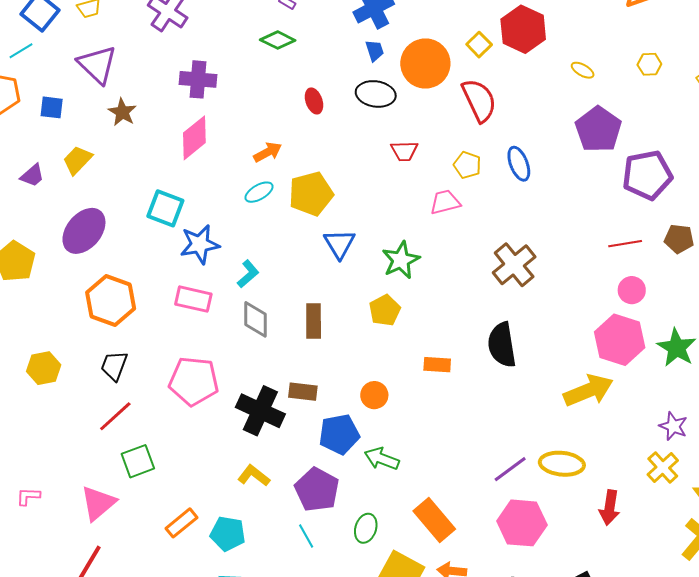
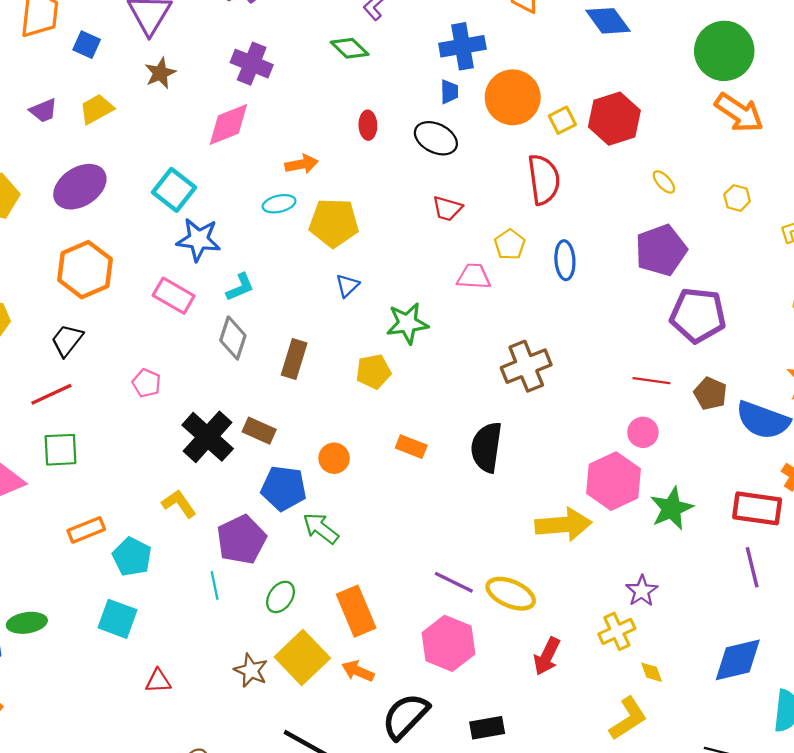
orange circle: (425, 63) -> (513, 97), moved
blue triangle: (339, 244) -> (347, 286), size x0.7
pink pentagon: (194, 381) -> (147, 383), size x0.5
purple line: (510, 469) -> (454, 582), turned 45

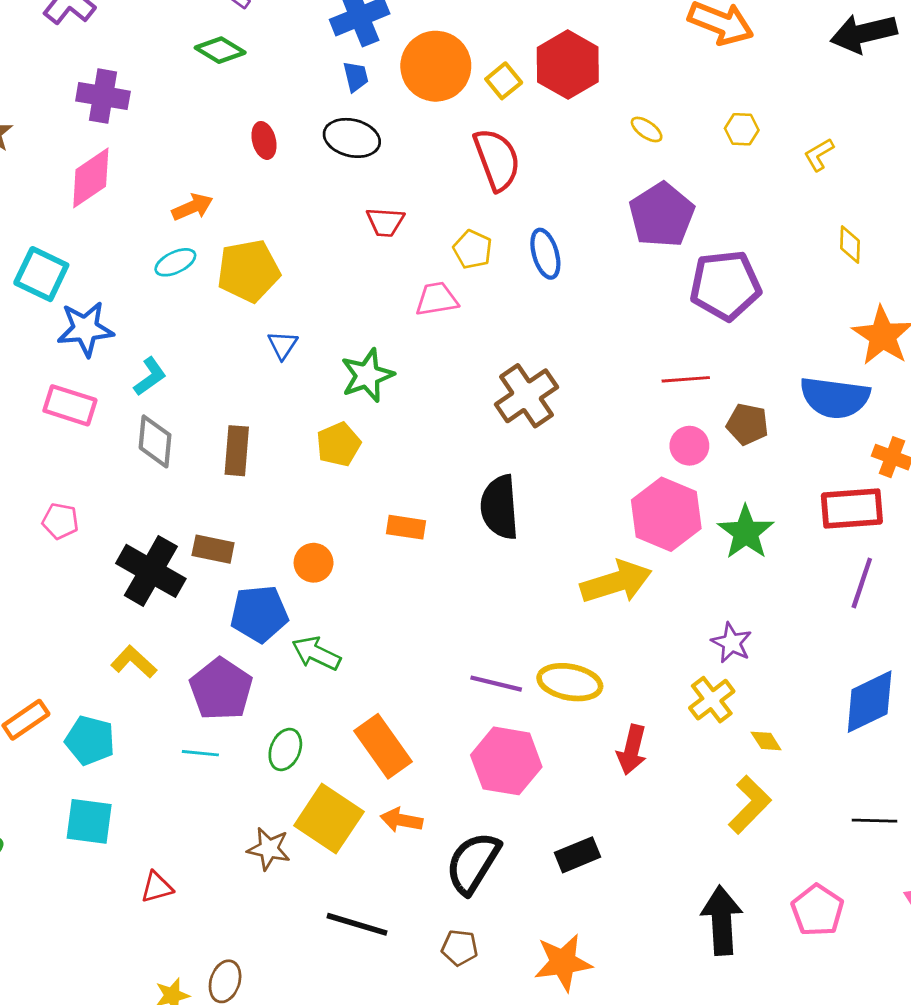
brown pentagon: (710, 394) -> (747, 424), moved
purple line: (752, 567) -> (862, 583), turned 45
cyan line: (215, 585) -> (200, 753), turned -60

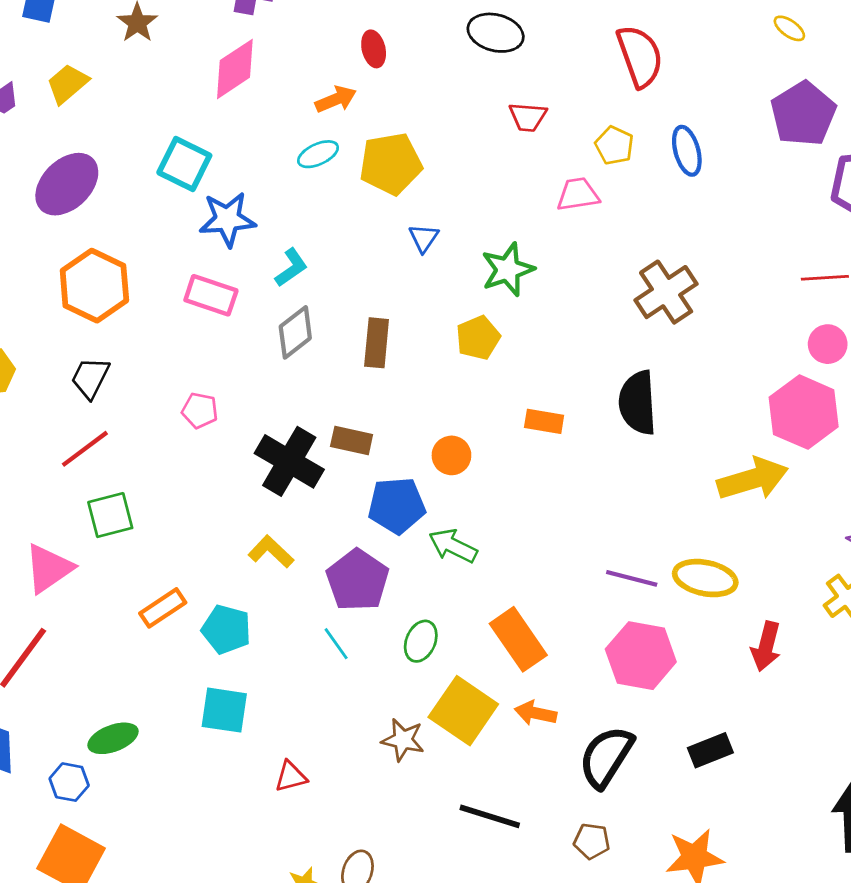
red ellipse: (264, 140) -> (374, 49), moved
gray diamond: (155, 441) -> (295, 332), turned 46
cyan line: (200, 753) -> (336, 644), turned 48

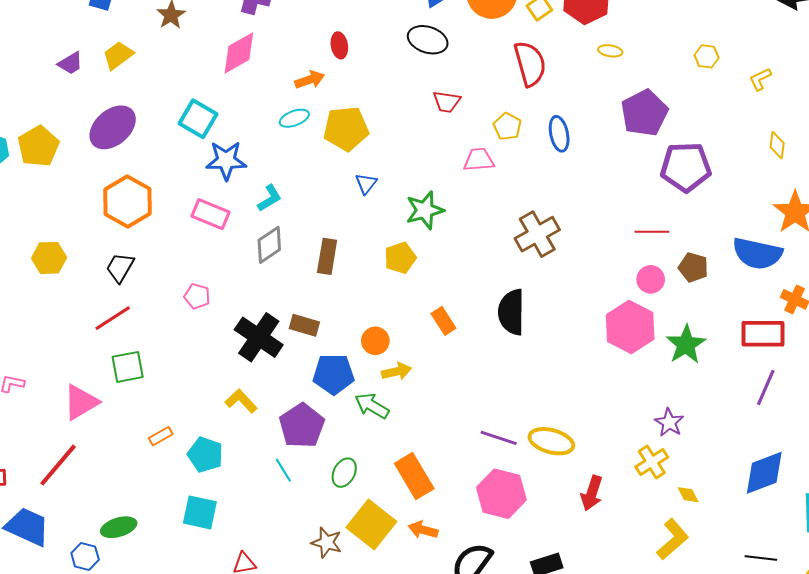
yellow ellipse: (789, 28) -> (610, 51), moved, turned -30
orange rectangle: (544, 421) -> (443, 321), turned 44
yellow arrow: (753, 479) -> (396, 371), moved, size x0.6
orange rectangle: (163, 608) -> (161, 436), size x0.7

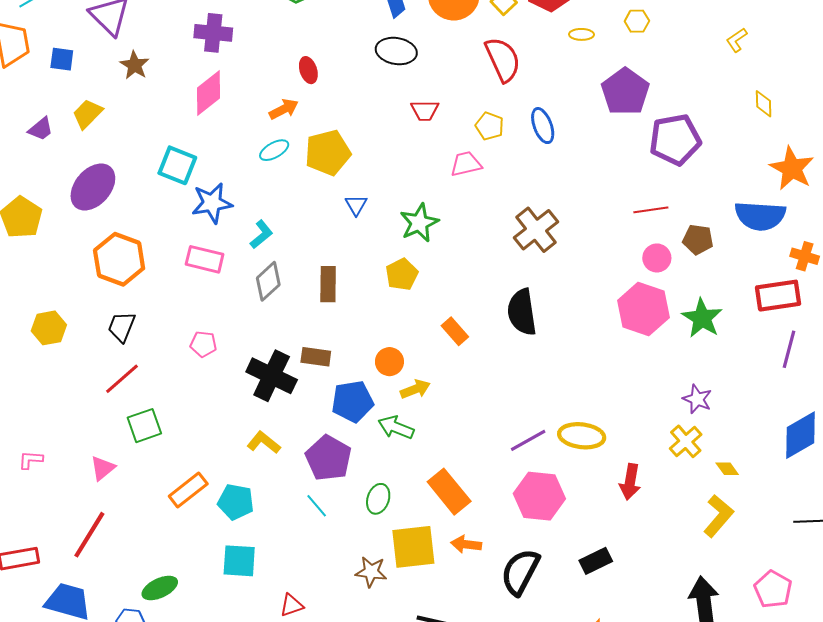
yellow hexagon: (707, 56) -> (637, 21), moved
pink triangle: (81, 402) -> (103, 468), size x0.7
orange rectangle: (161, 436) -> (188, 490), size x1.6
purple line: (499, 438) -> (528, 440), turned -39
yellow square: (371, 524) -> (413, 547), turned -36

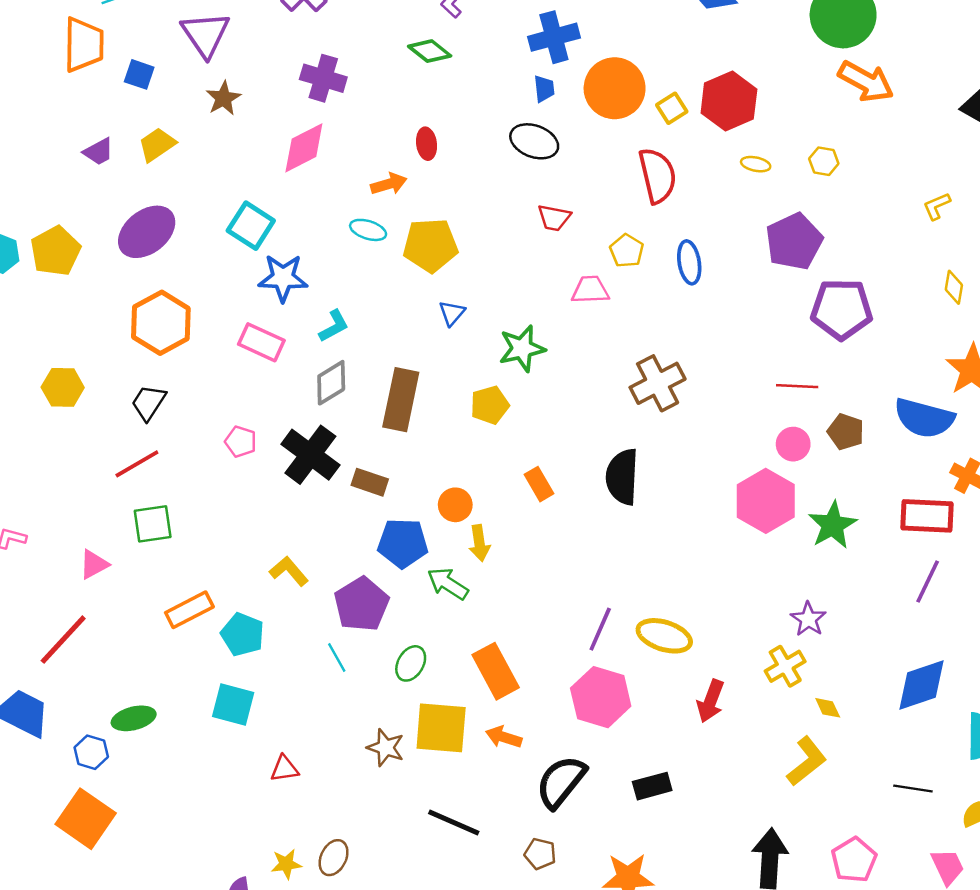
cyan ellipse: (274, 150) -> (368, 230), turned 36
brown rectangle: (328, 284) -> (401, 400), size x1.4
black cross: (272, 376) -> (310, 455), moved
yellow arrow: (415, 389) -> (479, 543), turned 92
purple line: (528, 440) -> (600, 629), turned -48

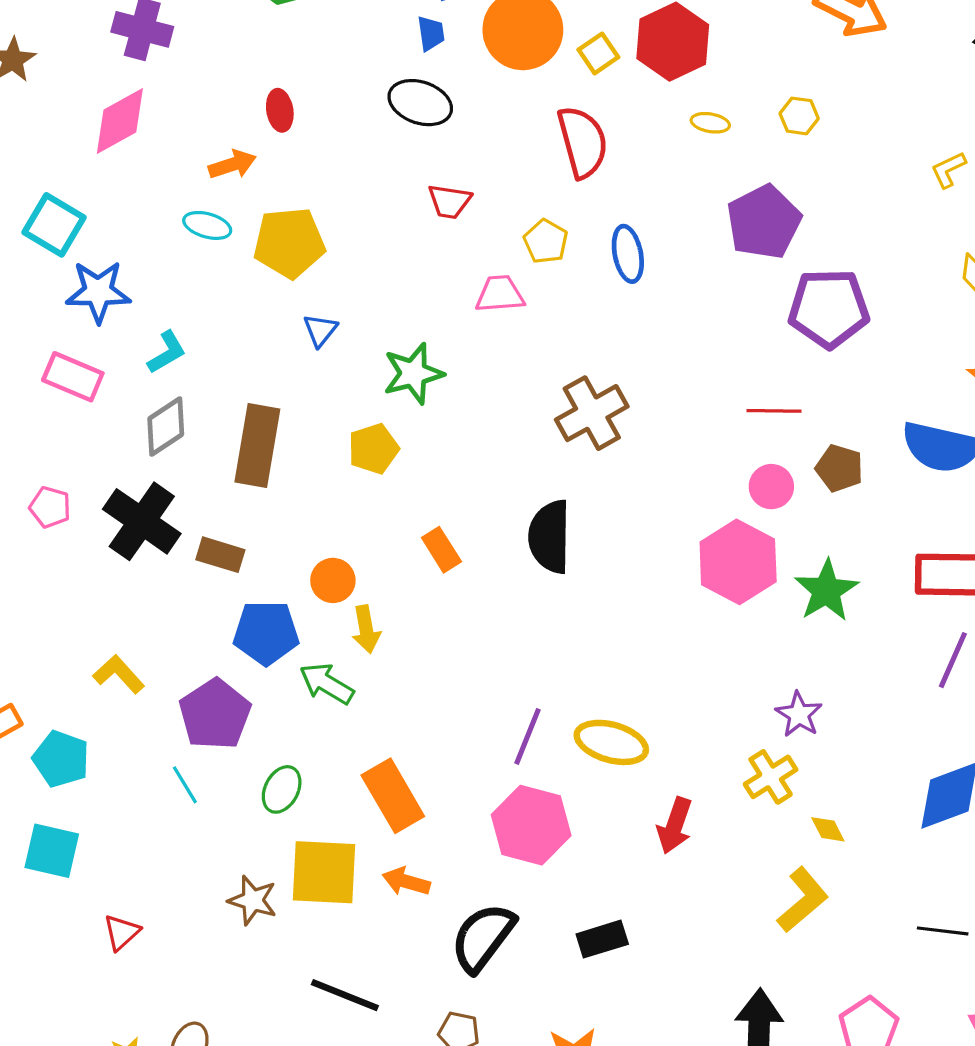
red triangle: (285, 769) -> (122, 932), turned -32

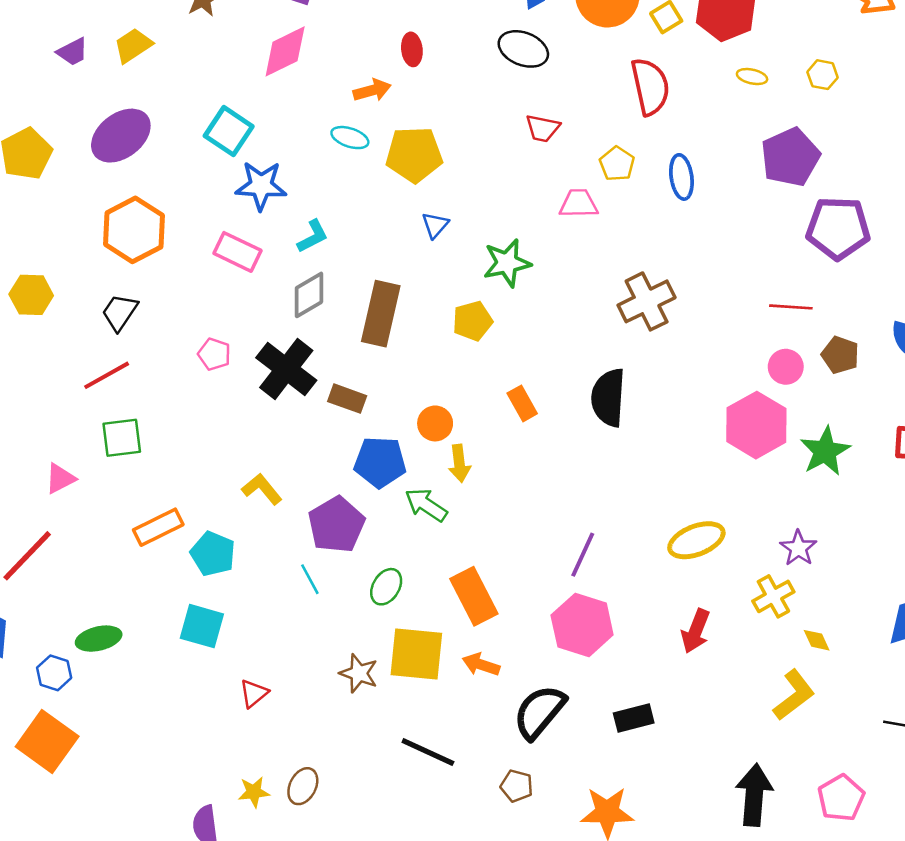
yellow ellipse: (611, 742) -> (696, 540), moved, turned -40

